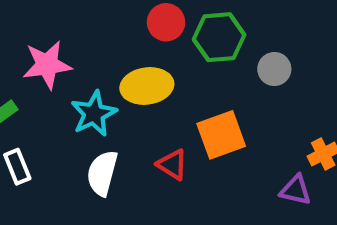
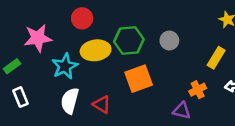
red circle: (166, 22) -> (82, 18), moved
green hexagon: (219, 37) -> (129, 40), moved
red triangle: (172, 165) -> (102, 104), moved

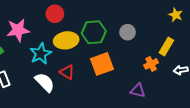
orange cross: (198, 90) -> (151, 64), moved
white semicircle: (70, 101) -> (45, 82), turned 120
red triangle: (102, 104) -> (67, 72), moved

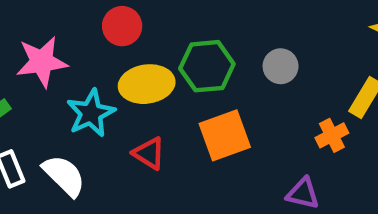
white semicircle: (45, 82) -> (64, 176), moved

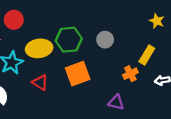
red circle: (122, 26) -> (14, 20), moved

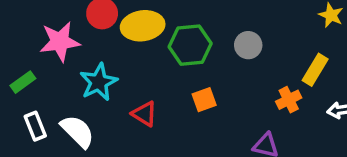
yellow ellipse: (39, 48) -> (143, 26), moved
orange square: (78, 74) -> (204, 100), size x0.6

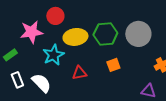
yellow ellipse: (143, 26) -> (75, 37), moved
gray circle: (248, 45) -> (138, 34), size x1.6
red triangle: (144, 114) -> (79, 73), turned -42

